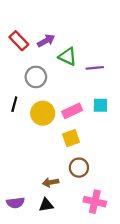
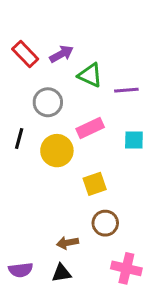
pink rectangle: (72, 111) -> (90, 128), moved

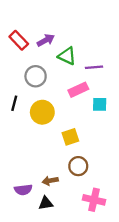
pink rectangle: (90, 128) -> (78, 90), moved
purple semicircle: (21, 270) -> (23, 190), moved

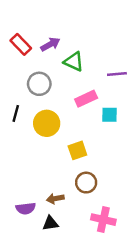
purple line: (94, 67) -> (117, 74), moved

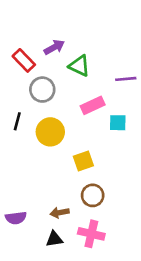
red rectangle: (21, 44) -> (24, 60), moved
purple semicircle: (26, 208) -> (16, 218), moved
pink cross: (103, 220) -> (91, 234), moved

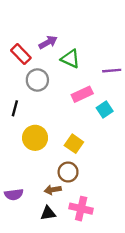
cyan square: (118, 123) -> (105, 109), turned -35
yellow circle: (50, 132) -> (35, 138), moved
yellow square: (83, 161) -> (74, 144), turned -36
brown circle: (93, 195) -> (68, 172), moved

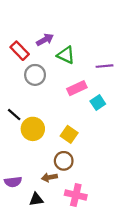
black line: (15, 108) -> (14, 115), moved, turned -64
black triangle: (48, 213) -> (36, 199), moved

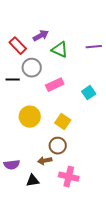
purple line: (104, 66) -> (94, 47), moved
pink rectangle: (77, 88) -> (55, 85), moved
black line: (14, 115) -> (13, 80), moved, turned -40

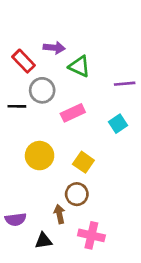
purple arrow: (41, 36) -> (54, 48), turned 35
purple line: (94, 47) -> (125, 84), moved
brown arrow: (45, 161) -> (59, 214), turned 88

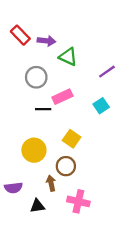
red rectangle: (24, 61) -> (20, 35), moved
purple line: (125, 84) -> (107, 72), turned -30
black line: (17, 106) -> (43, 109), moved
yellow circle: (40, 156) -> (34, 150), moved

